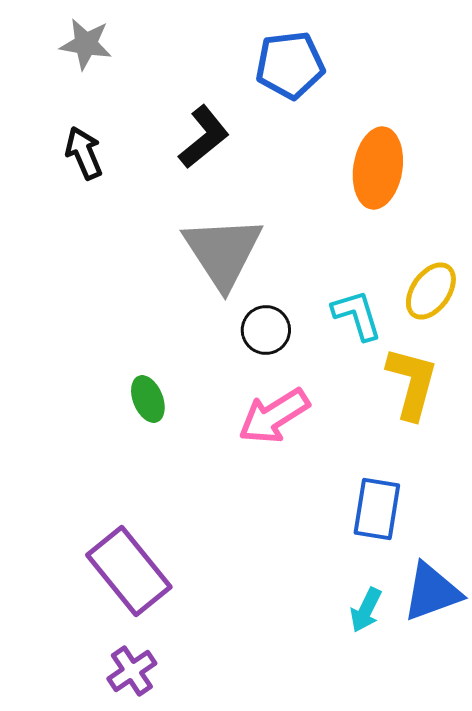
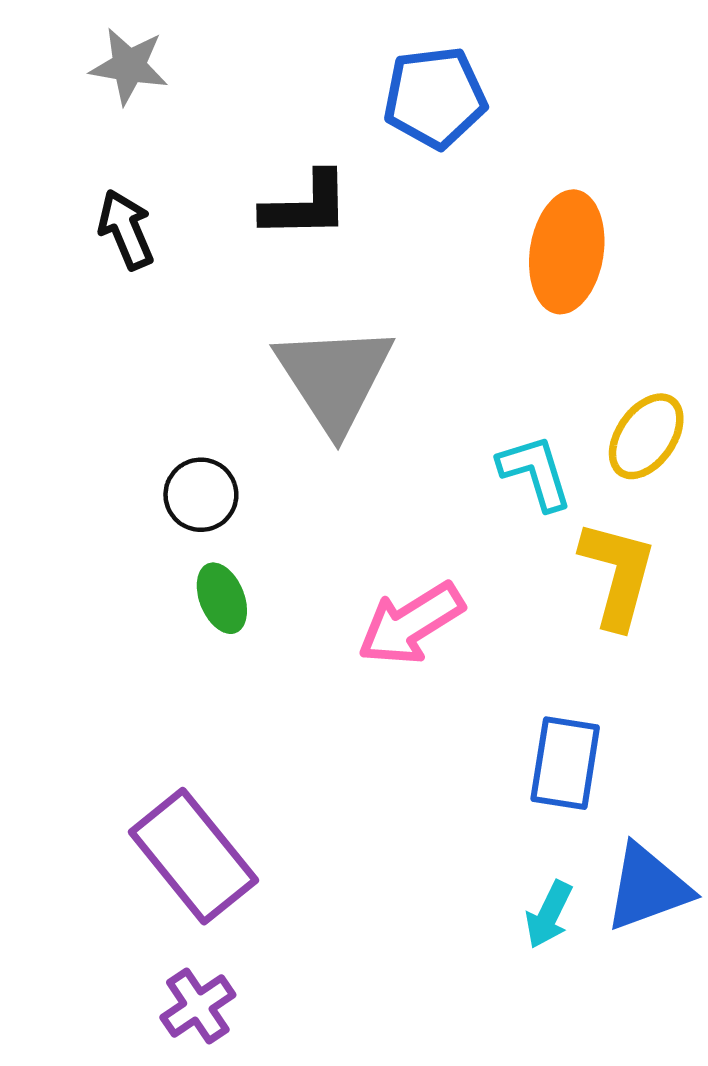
black L-shape: (204, 137) -> (306, 205), turned 38
black circle: (266, 330) -> (201, 495), moved

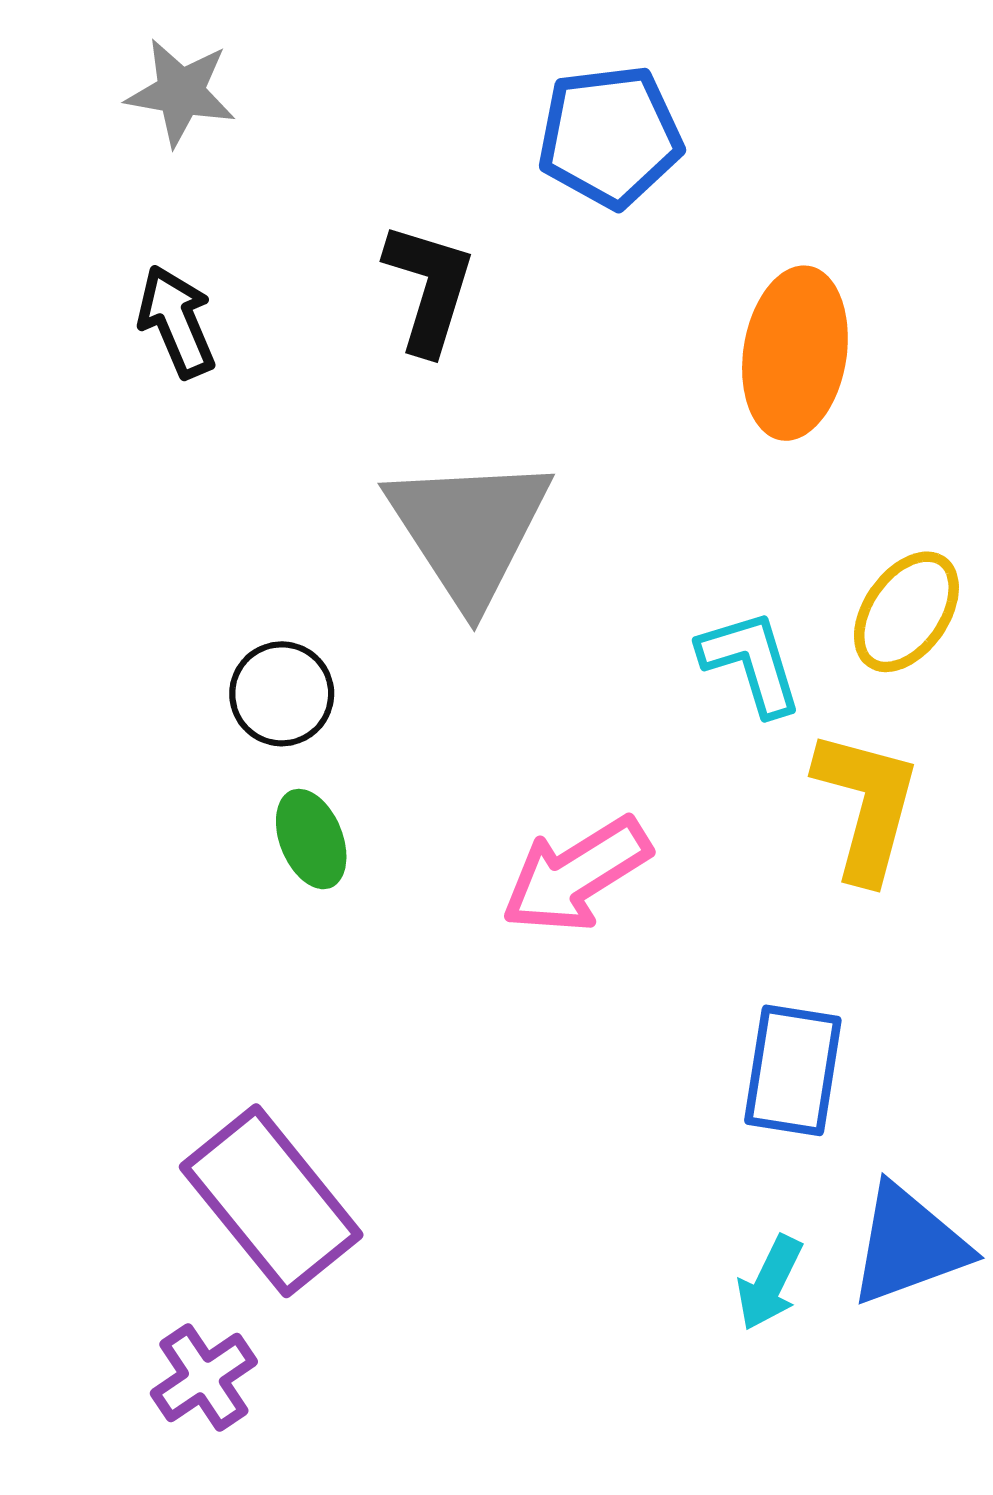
black L-shape: (306, 205) -> (429, 288), turned -72
purple cross: (198, 1006) -> (204, 1377), moved

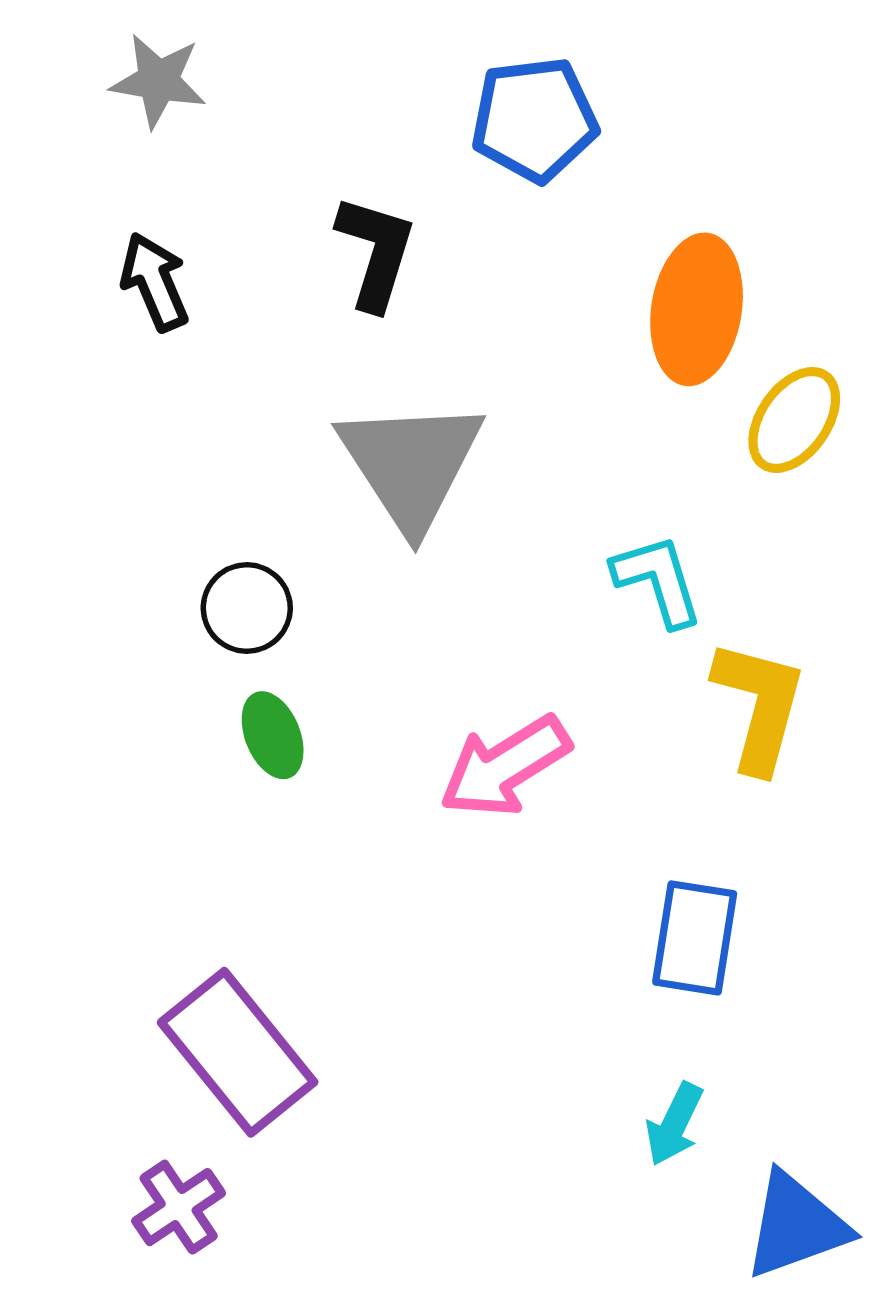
yellow ellipse: (906, 612) -> (794, 420), moved
blue triangle: (909, 1245) -> (796, 1226), moved

